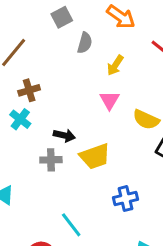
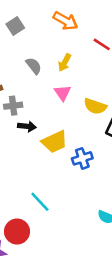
gray semicircle: (85, 43) -> (34, 66), moved, turned -48
gray cross: (51, 160) -> (13, 106), moved
blue cross: (126, 199) -> (82, 158), moved

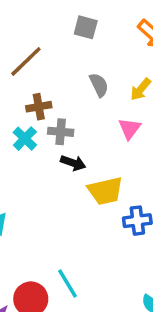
gray square: (15, 26) -> (86, 27), turned 36
cyan line: (40, 202) -> (68, 283), moved

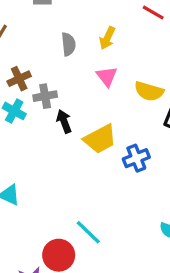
gray semicircle: (99, 85) -> (68, 44), turned 35
black arrow: (73, 163) -> (64, 121), turned -115

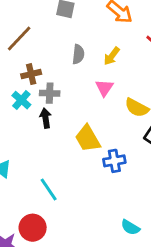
black arrow: (64, 121) -> (45, 118), moved
yellow trapezoid: (100, 139) -> (88, 139), turned 76
cyan line: (88, 232) -> (49, 189), moved

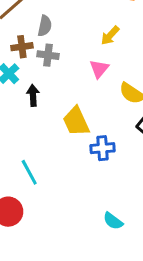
gray semicircle: (78, 54) -> (45, 26), moved
gray cross: (50, 93) -> (48, 55), moved

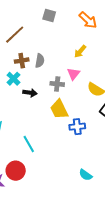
gray semicircle: (45, 26) -> (40, 61), moved
gray cross: (48, 55) -> (57, 84), moved
black arrow: (33, 95) -> (30, 93), turned 104

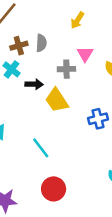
yellow arrow: (80, 51) -> (77, 20), moved
yellow trapezoid: (59, 109) -> (57, 100), moved
red circle: (16, 171) -> (54, 189), moved

